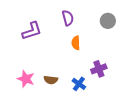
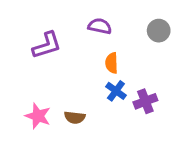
purple semicircle: (68, 18) -> (100, 26), turned -63
blue cross: (79, 84) -> (116, 91), moved

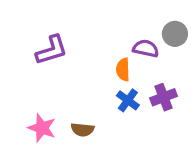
purple semicircle: (100, 26) -> (146, 48), moved
purple cross: (145, 101) -> (164, 97), moved

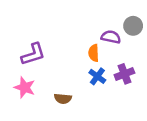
purple L-shape: (52, 50) -> (33, 54), moved
pink star: (42, 128) -> (25, 87), moved

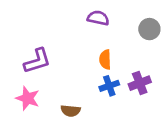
purple semicircle: (111, 37) -> (98, 18), moved
blue cross: (97, 76) -> (109, 86), turned 35

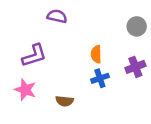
purple semicircle: (98, 18) -> (57, 16), moved
purple cross: (140, 83) -> (135, 67), moved

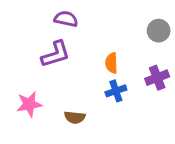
purple L-shape: (34, 56) -> (56, 54), moved
pink star: (25, 90) -> (29, 104), turned -30

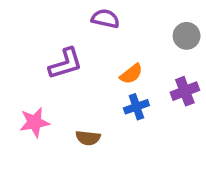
purple semicircle: (66, 19) -> (105, 19), moved
orange semicircle: (112, 63) -> (131, 74), turned -126

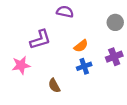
pink star: (34, 122) -> (21, 65), moved
brown semicircle: (88, 138) -> (54, 86), turned 56

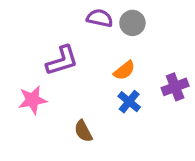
gray circle: (115, 22) -> (132, 23), moved
blue cross: (84, 66) -> (129, 102), turned -32

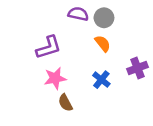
orange semicircle: (124, 70) -> (103, 44), moved, turned -90
pink star: (33, 100) -> (55, 78), moved

